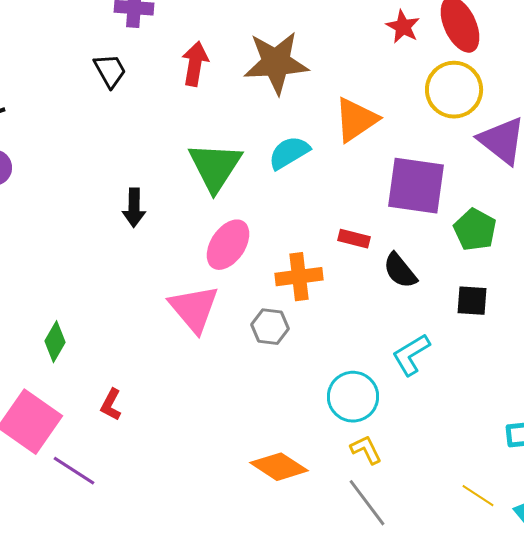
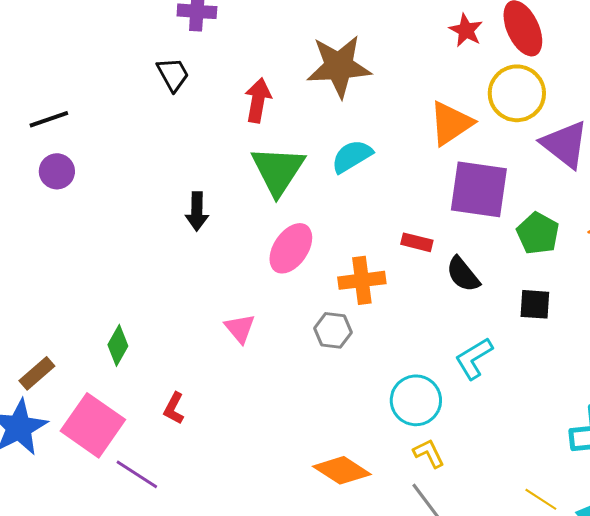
red arrow: (195, 64) -> (258, 100), moved
orange triangle: (356, 120) -> (451, 123), moved
pink triangle: (194, 309) -> (240, 328), moved, size x0.6

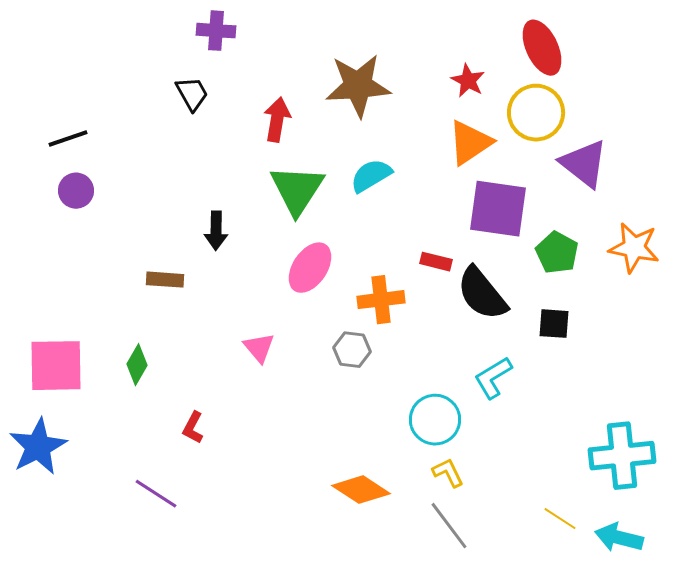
red star: (466, 30) -> (468, 81), moved
black semicircle: (463, 274) -> (482, 294), size x1.5
brown rectangle: (37, 373) -> (165, 280), moved, turned 45
pink square: (93, 425) -> (56, 366), moved, turned -36

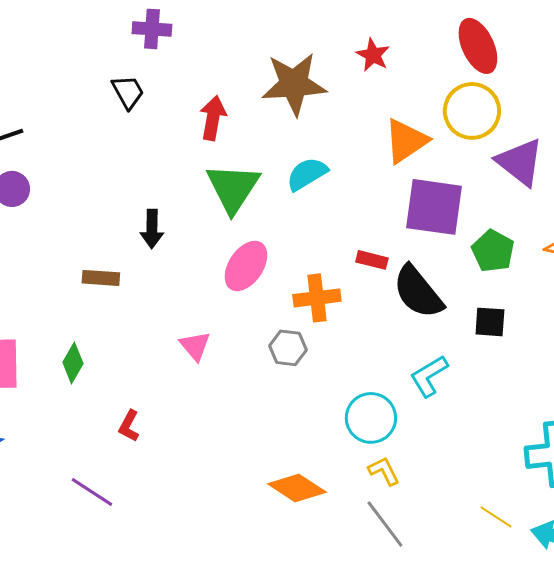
red star: (468, 81) -> (373, 55), moved

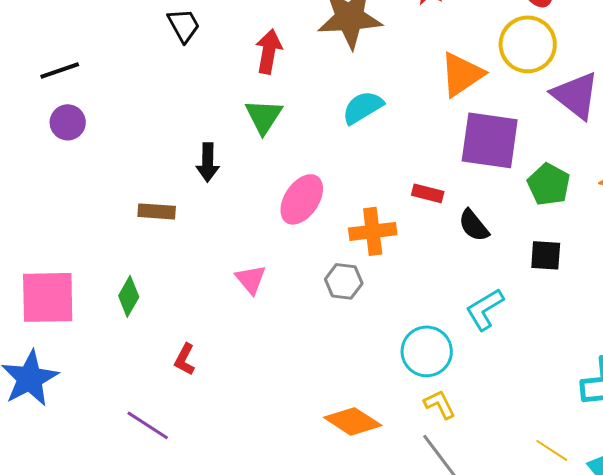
green triangle: (233, 188) -> (264, 116), moved, size x0.7
black semicircle: (418, 292) -> (474, 225), size x0.6

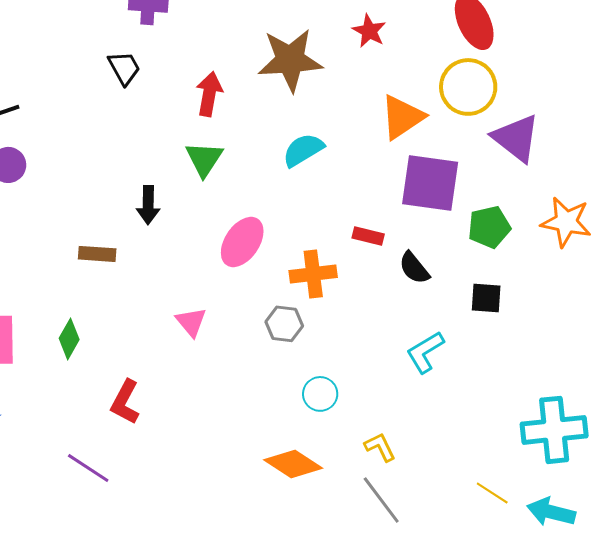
green pentagon: (549, 184) -> (489, 227), turned 30
cyan circle: (427, 351) -> (320, 394), moved, size x0.7
red L-shape: (185, 359) -> (125, 402), size x1.4

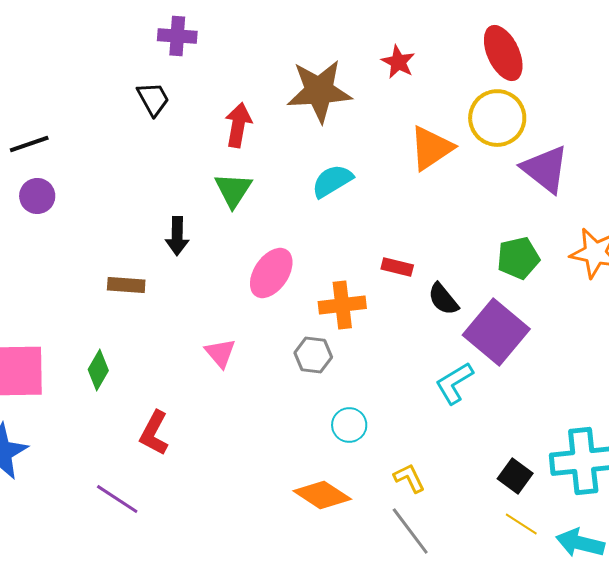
purple square: (430, 183) -> (496, 332), moved, turned 32
black square: (486, 298) -> (515, 476), moved, turned 32

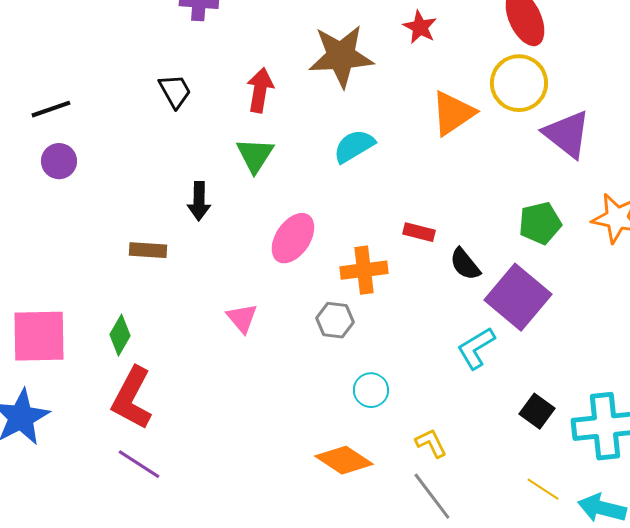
black trapezoid: (153, 99) -> (175, 91), moved
red L-shape: (154, 433) -> (132, 398), moved, size x1.4
black square: (515, 476) -> (537, 411), moved

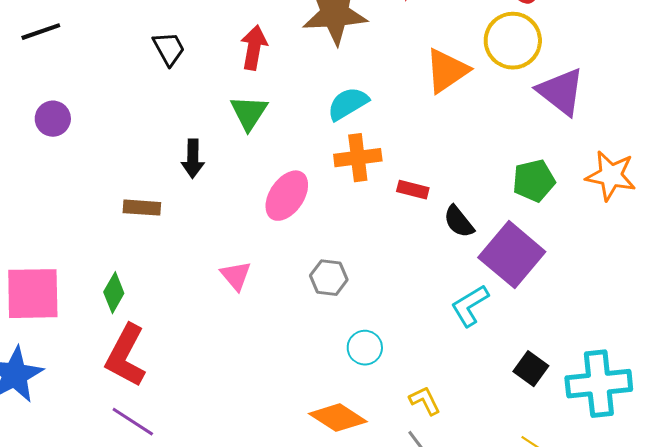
black line: (51, 109) -> (41, 32), moved
orange cross: (364, 270) -> (358, 158), moved

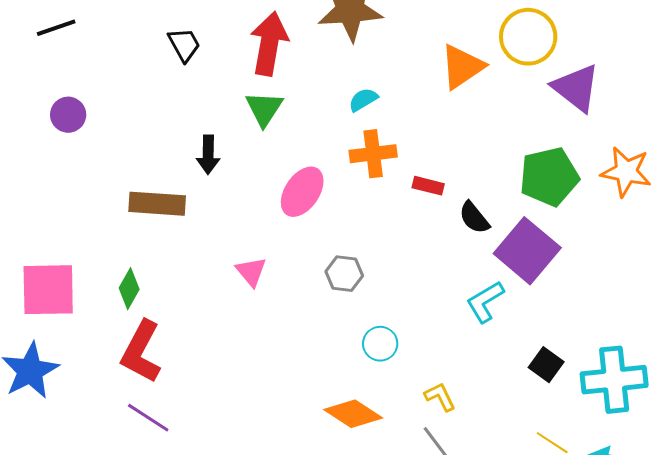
red arrow: (254, 48) -> (269, 44), size x1.4
cyan semicircle: (348, 104) -> (363, 100), size x0.7
green pentagon: (534, 181) -> (549, 177), size x1.4
brown rectangle: (142, 208) -> (157, 204), size x1.5

